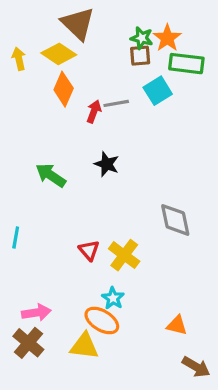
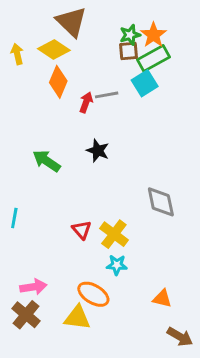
green star: (142, 38) -> (130, 35), turned -30
green rectangle: (186, 64) -> (153, 58), moved, turned -36
cyan star: (113, 298) -> (117, 265), moved, turned -30

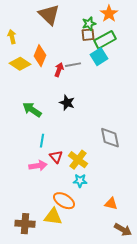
orange star: (153, 35) -> (109, 14), moved
yellow diamond: (54, 50) -> (20, 64), moved
cyan line: (14, 218) -> (42, 141), moved
pink arrow: (33, 287) -> (38, 166), moved
brown cross: (26, 315) -> (25, 224), moved, turned -36

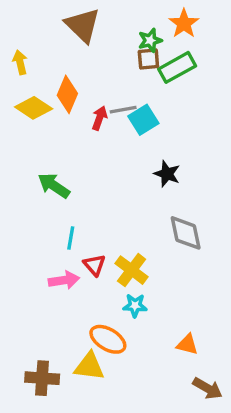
cyan square: (99, 57) -> (143, 120), moved
black star: (67, 103) -> (167, 174), moved

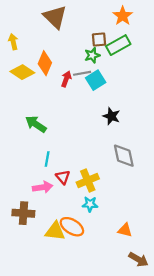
green star: (150, 40) -> (92, 55), moved
yellow cross: (132, 270) -> (88, 180), turned 30
yellow triangle: (89, 366) -> (55, 231), moved
brown cross: (42, 378) -> (23, 213), moved

